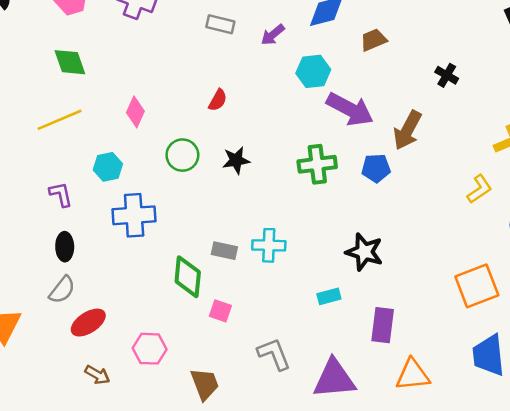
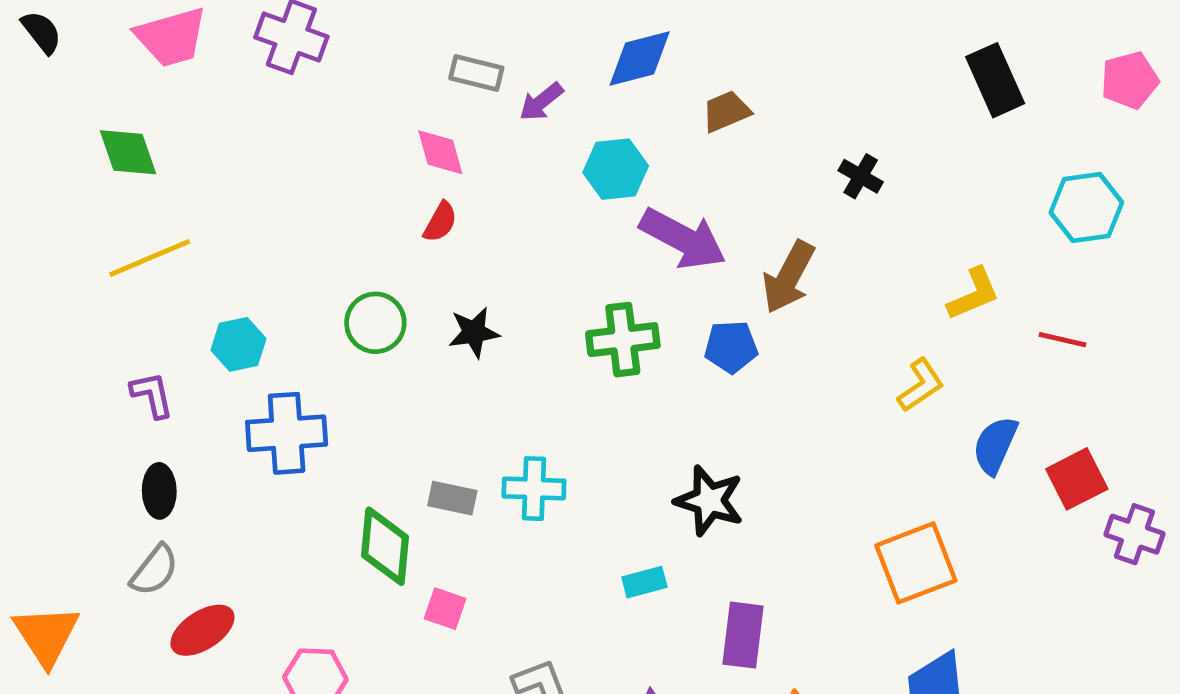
gray rectangle: (220, 24) -> (476, 73), moved
green diamond: (70, 62) -> (128, 152), moved
pink diamond: (135, 112) -> (440, 152), moved, turned -40

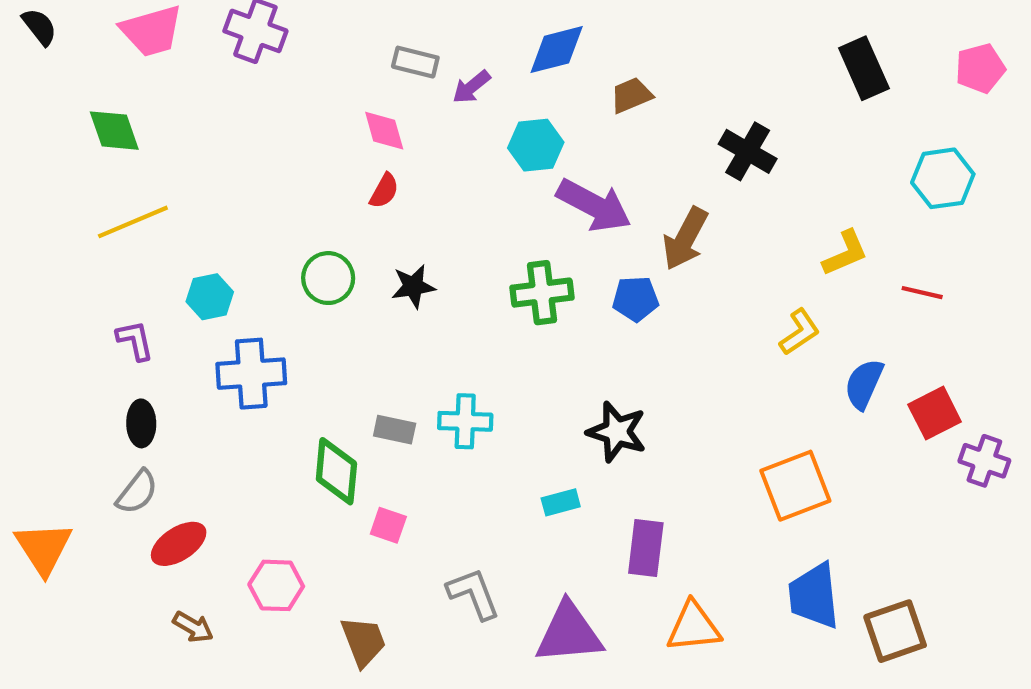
black cross: (861, 176) -> (748, 151), size x1.5

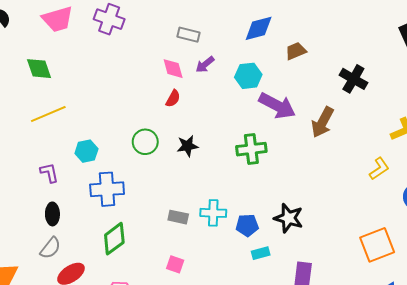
purple arrow: (471, 87) -> (205, 64), moved
blue pentagon: (635, 299) -> (247, 225), moved
green diamond: (336, 471) -> (114, 239), moved, turned 48

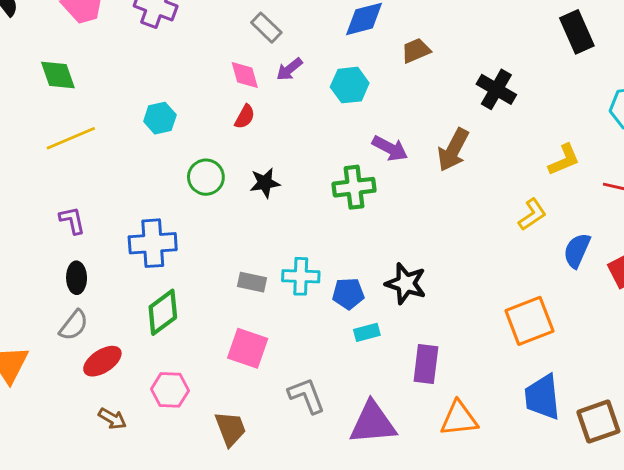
gray rectangle: (189, 35) -> (266, 28), turned 30
purple arrow: (277, 106) -> (390, 148), moved, size x0.7
cyan hexagon: (86, 151) -> (160, 118), moved
pink square: (175, 264) -> (248, 348), size x1.6

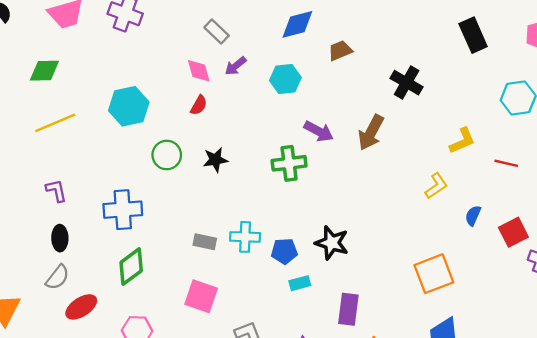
green diamond: (58, 75) -> (44, 71), turned -72
cyan hexagon: (160, 118) -> (129, 106), size x1.5
blue semicircle: (577, 250) -> (473, 216), size x0.7

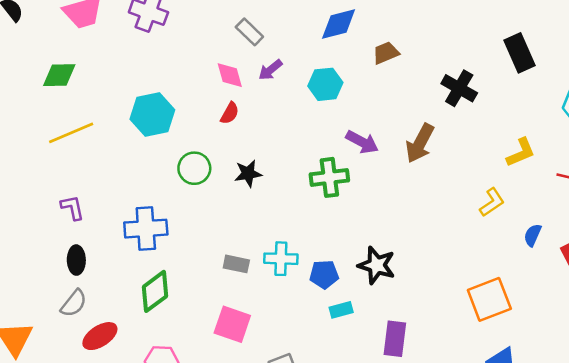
black rectangle: (473, 35) -> (520, 53), moved

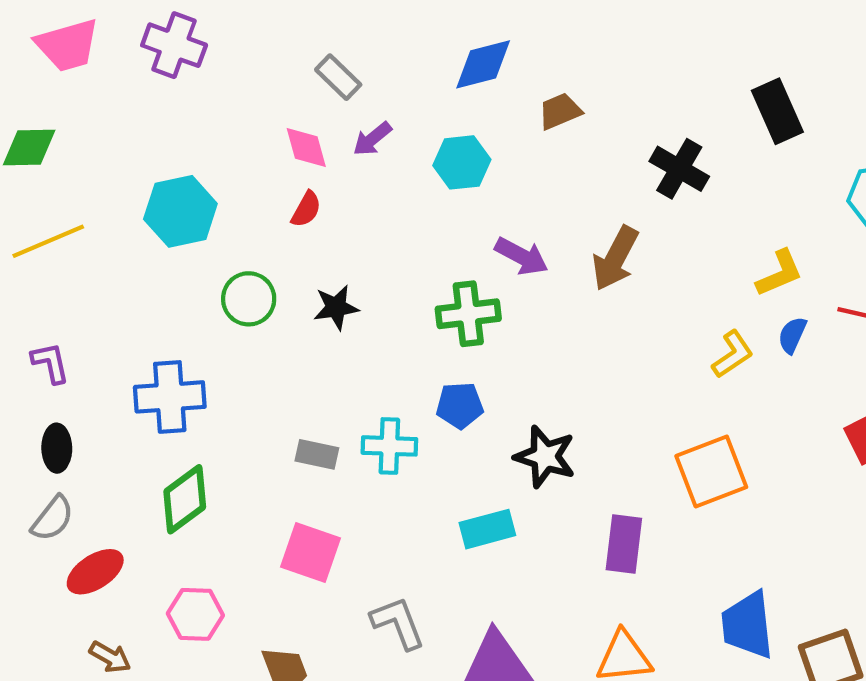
blue semicircle: (533, 235) -> (792, 335), moved
blue pentagon: (324, 274) -> (460, 405), moved
orange square: (489, 299) -> (711, 472), moved
cyan rectangle: (341, 310) -> (487, 529), size x1.4
purple rectangle: (395, 339) -> (624, 544), moved

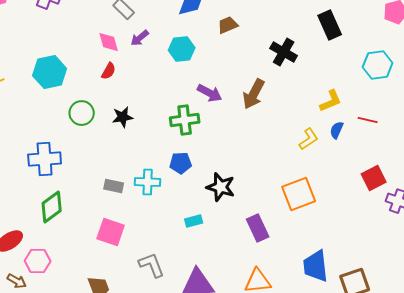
cyan rectangle: (487, 529) -> (194, 221), size x0.7
purple rectangle: (624, 544) -> (258, 228), turned -32
pink hexagon: (195, 614) -> (38, 261), moved

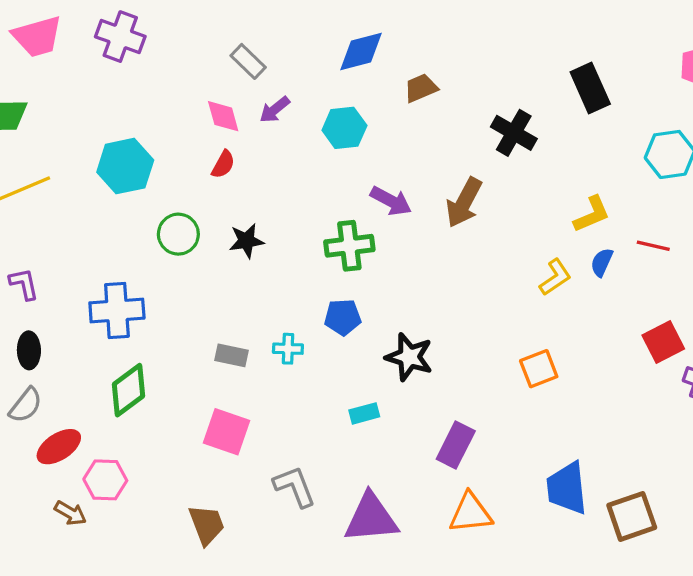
cyan cross: (148, 182) -> (288, 349), size x0.7
orange square: (299, 194) -> (539, 369), size x0.7
purple rectangle: (258, 228) -> (456, 445), moved, turned 52

